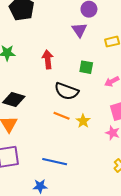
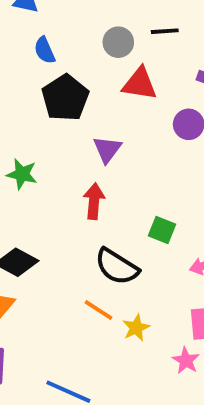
purple triangle: (79, 30) -> (107, 149), moved

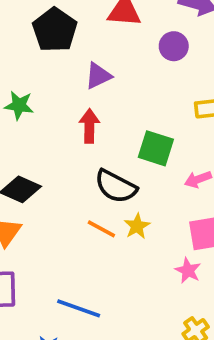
purple triangle: (107, 149) -> (98, 76), turned 32
green square: (162, 230) -> (156, 148), size x1.4
yellow star: (136, 328) -> (137, 226), moved

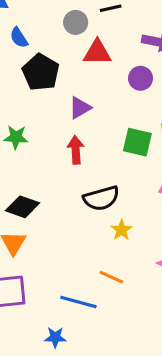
green square: (156, 148) -> (137, 142), moved
black semicircle: (116, 186) -> (101, 198), turned -39
orange line: (101, 229) -> (111, 277), moved

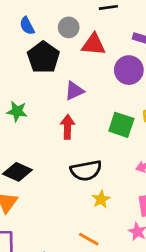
gray circle: (76, 22) -> (69, 27), moved
purple circle: (141, 78) -> (129, 70), size x1.4

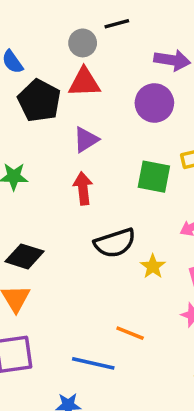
gray circle: (69, 27) -> (83, 43), moved
red triangle: (94, 44) -> (84, 82), moved
yellow star: (101, 199) -> (153, 266), moved

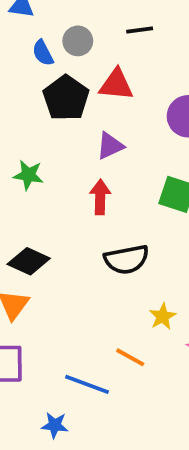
black line: (117, 24) -> (140, 30), moved
gray circle: (83, 43) -> (78, 41), moved
yellow star: (153, 266) -> (163, 316), moved

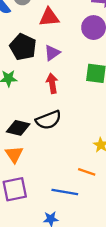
black pentagon: (66, 98) -> (23, 47), moved
black semicircle: (127, 259) -> (49, 120), moved

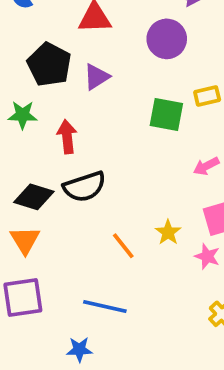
red arrow: (52, 83) -> (67, 137), moved
orange line: (87, 172) -> (123, 246), moved, turned 30

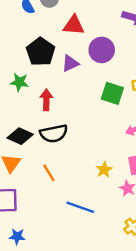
purple circle: (167, 39) -> (102, 50), moved
orange line: (123, 246) -> (49, 173), moved
blue line: (105, 306) -> (80, 207), moved
blue star: (79, 349) -> (17, 236), moved

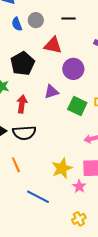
purple triangle: (70, 63) -> (51, 92), moved
yellow star: (104, 170) -> (62, 168), size x1.5

